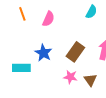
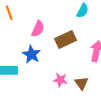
pink semicircle: (48, 19) -> (38, 29), moved
brown rectangle: (75, 52) -> (66, 39), moved, turned 30

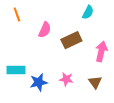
blue star: (31, 54) -> (39, 82), moved, turned 30
brown triangle: (82, 83) -> (95, 82), moved

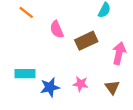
orange line: (17, 14) -> (26, 12), turned -32
pink semicircle: (45, 30) -> (57, 29), turned 133

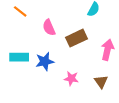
cyan rectangle: (25, 74) -> (19, 57), moved
blue star: (50, 87) -> (45, 61), moved

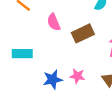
blue star: (45, 61) -> (53, 79), moved

